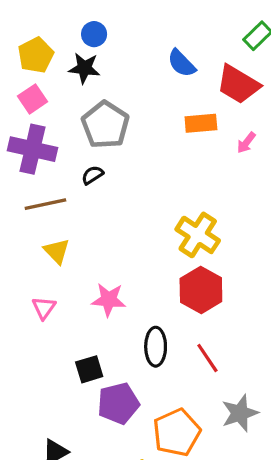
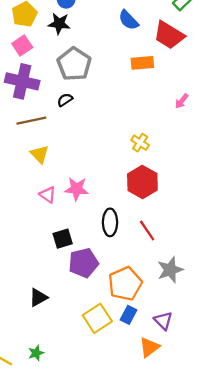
pink arrow: (246, 143) -> (182, 101), moved
yellow cross: (198, 235) -> (140, 143), size x0.6
pink triangle: (44, 308) -> (48, 195), moved, turned -30

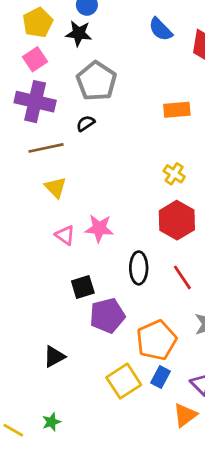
orange rectangle: (142, 63) -> (177, 110), moved

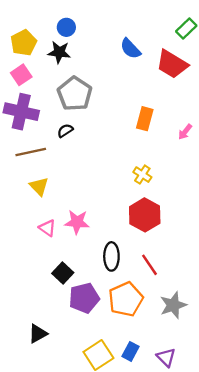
orange rectangle: (177, 110) -> (145, 119), turned -70
black square: (83, 287) -> (63, 273), turned -30
orange pentagon: (156, 340) -> (126, 299), moved

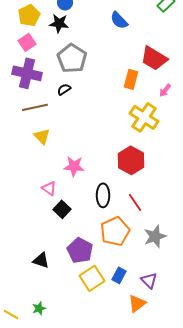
red trapezoid: (172, 64) -> (154, 58), moved
yellow cross: (142, 175) -> (144, 117), moved, size x1.8
pink triangle: (47, 228) -> (49, 188), moved
purple pentagon: (84, 298) -> (80, 250), moved, turned -30
black triangle: (38, 334) -> (41, 260), turned 48

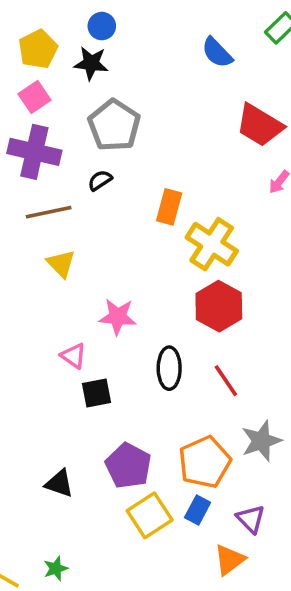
blue semicircle: (119, 20) -> (217, 53), moved
orange rectangle: (131, 79) -> (169, 207), moved
yellow cross: (144, 117) -> (212, 244), moved
black square: (62, 209) -> (96, 393), turned 36
orange pentagon: (115, 231) -> (205, 462), moved

